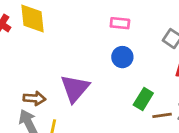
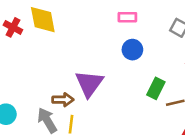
brown arrow: (34, 98) -> (63, 100), moved

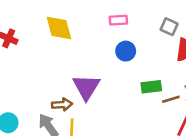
yellow diamond: (43, 20) -> (59, 28), moved
green rectangle: (156, 88) -> (151, 87), turned 60

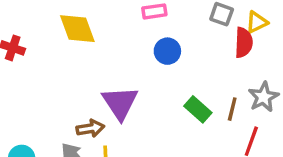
green rectangle: (151, 87) -> (198, 109), moved, turned 54
brown line: (171, 99) -> (232, 109), turned -54

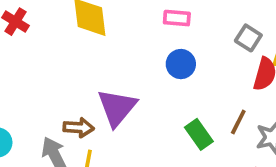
brown line: (232, 109) -> (238, 122), moved

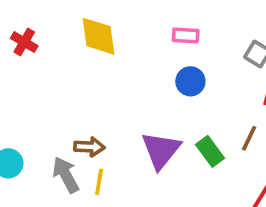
purple triangle: (117, 108) -> (161, 150), moved

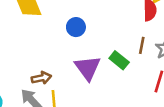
blue circle: (190, 81) -> (76, 27), moved

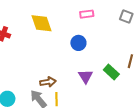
purple triangle: (88, 68) -> (86, 76), size x0.7

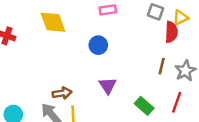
green rectangle: (111, 72) -> (144, 106), moved

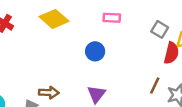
yellow diamond: (53, 22) -> (54, 19), turned -40

